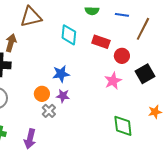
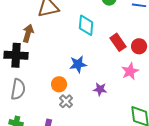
red rectangle: (101, 42) -> (118, 42), moved, turned 36
purple star: (63, 96) -> (100, 89), moved

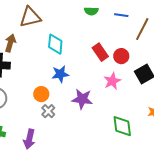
cyan diamond: (86, 25) -> (55, 44), moved
purple star: (100, 89) -> (82, 99), size x1.5

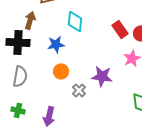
blue star: (60, 74) -> (56, 44), moved
gray cross: (48, 111) -> (79, 90), moved

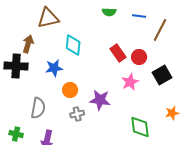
orange circle: (61, 71) -> (70, 90), moved
gray semicircle: (20, 76) -> (38, 108), moved
gray cross: (79, 90) -> (77, 114), turned 32

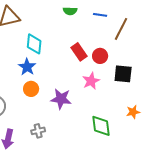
blue star: (54, 68) -> (27, 67), moved, turned -30
black square: (162, 75) -> (123, 74), turned 36
gray cross: (77, 114) -> (38, 131), moved

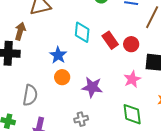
cyan diamond: (34, 44) -> (82, 32), moved
pink star: (91, 81) -> (132, 79), moved
gray cross: (38, 131) -> (81, 119), moved

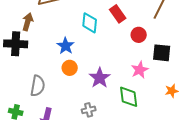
red rectangle: (110, 40) -> (118, 14), moved
purple star: (92, 87) -> (100, 78), turned 30
green diamond: (132, 114) -> (129, 97), moved

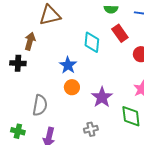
black cross: (16, 44) -> (18, 63), size x0.7

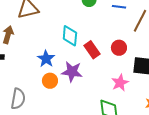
red rectangle: (120, 33) -> (92, 50), moved
purple star: (102, 97) -> (72, 72), moved, turned -30

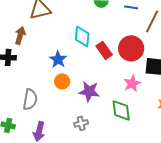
red circle: (119, 48) -> (131, 48), size x1.6
purple star: (72, 72) -> (89, 91), moved

